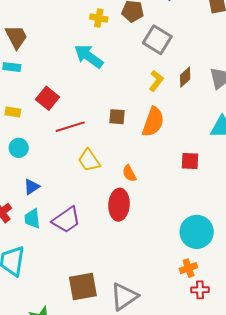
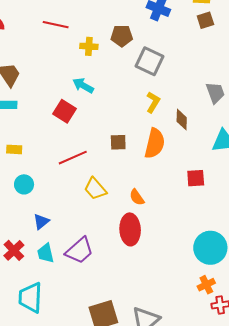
cyan arrow: (89, 56) -> (83, 86), size x0.7
brown diamond: (185, 77) -> (182, 119), moved, turned -40
red square: (48, 98) -> (64, 111), moved

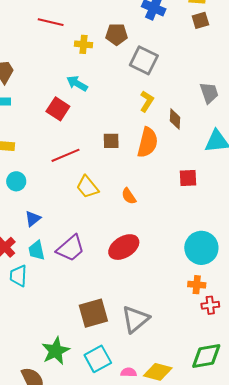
red ellipse: (130, 229) -> (124, 247), moved, turned 60
orange cross: (206, 285) -> (197, 285), turned 30
cyan trapezoid: (30, 298) -> (18, 276), moved, size x0.7

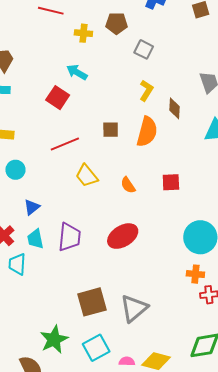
gray square: (144, 60) -> (144, 49), size x0.7
red square: (188, 178) -> (171, 182), moved
purple trapezoid: (71, 248) -> (69, 237), turned -44

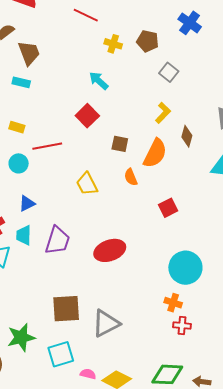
red square: (58, 98) -> (87, 116), moved
red line: (65, 144) -> (47, 146), moved
red square: (171, 182) -> (168, 208), turned -36
orange semicircle: (128, 185) -> (131, 177), moved

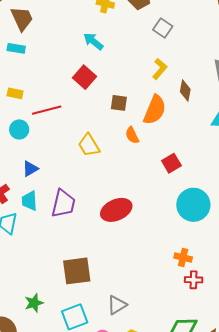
cyan circle: (185, 268) -> (193, 205), moved
gray triangle: (106, 323) -> (117, 305), moved, size x0.7
green star: (21, 337) -> (34, 303), size x0.7

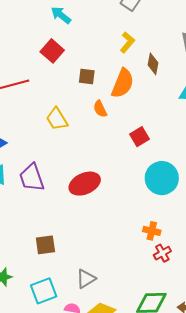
purple trapezoid: (63, 204) -> (32, 178), turned 148
brown square: (77, 271) -> (45, 245), size x0.7
red cross: (194, 280) -> (162, 253), turned -30

